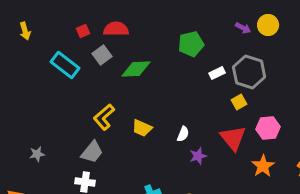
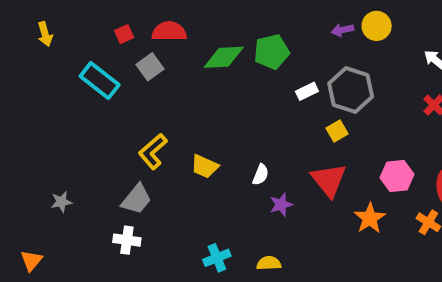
purple arrow: (243, 28) -> (342, 30), turned 140
green diamond: (136, 69) -> (224, 57), moved
pink hexagon: (268, 128) -> (397, 176), moved

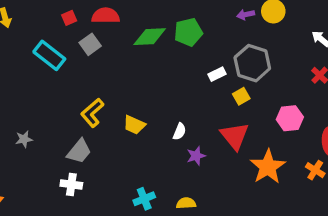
white rectangle: (307, 91) -> (217, 74), moved
pink hexagon: (397, 176) -> (290, 118), moved
gray star: (61, 202) -> (24, 139), moved
orange star: (370, 218) -> (268, 167), size x1.4

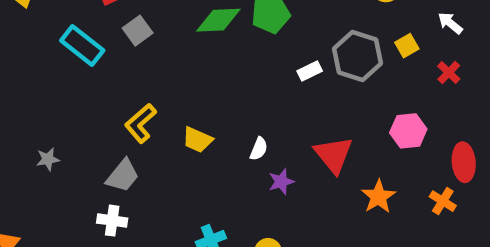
yellow square: (241, 96) -> (407, 46), moved
orange star: (268, 167) -> (378, 197), size x0.7

